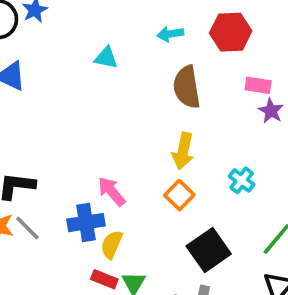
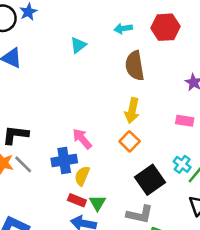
cyan triangle: (106, 58) -> (78, 45), turned -48
pink rectangle: (258, 85) -> (185, 121), moved
cyan cross: (242, 180) -> (182, 164), moved

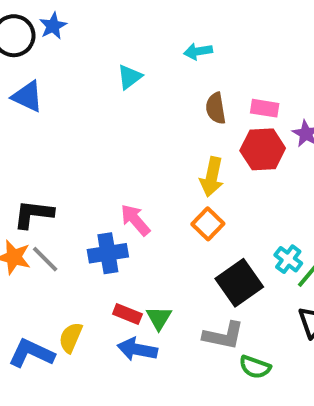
red hexagon: (165, 27) -> (263, 149), moved
brown semicircle: (135, 66) -> (216, 108), size x0.7
pink rectangle: (185, 121) -> (265, 108), moved
yellow semicircle: (82, 176) -> (71, 338), moved

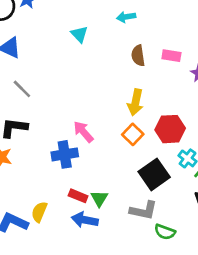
cyan triangle: (129, 77) -> (79, 34), turned -36
red hexagon: (263, 149) -> (170, 129), moved
gray line: (45, 259) -> (22, 89), moved

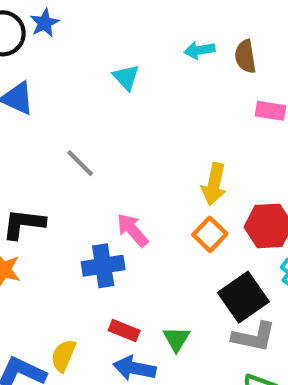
brown semicircle: (138, 56) -> (245, 56), moved
gray line: (22, 89) -> (80, 163), moved
green triangle: (99, 198) -> (176, 339), moved
gray L-shape: (143, 210) -> (254, 337), moved

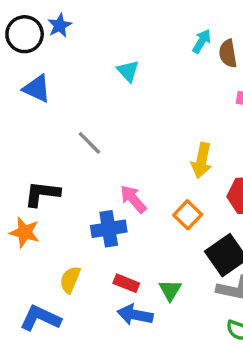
cyan arrow: (199, 50) -> (202, 41), moved, turned 130
orange square: (210, 234) -> (188, 215), moved
yellow semicircle: (63, 356) -> (70, 280), moved

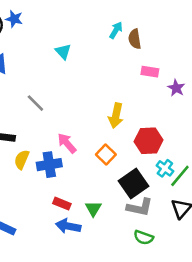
blue star: (60, 25) -> (14, 19), turned -30
yellow semicircle: (70, 280) -> (22, 160), moved

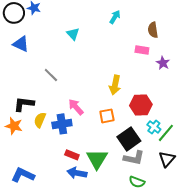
brown semicircle: (135, 39) -> (153, 30), moved
orange square: (106, 155) -> (107, 116), turned 35
green triangle: (93, 209) -> (97, 159), size x1.6

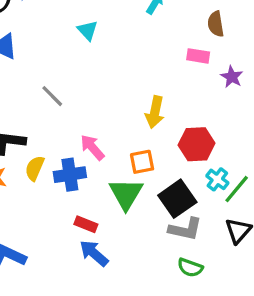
green triangle: (97, 159) -> (126, 194), moved
blue arrow: (77, 173) -> (94, 253), turned 30

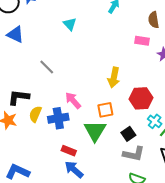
black square: (177, 199) -> (128, 134), size x0.6

